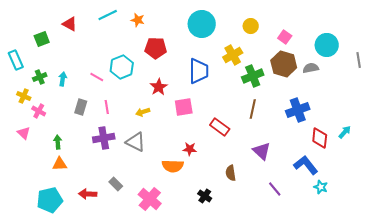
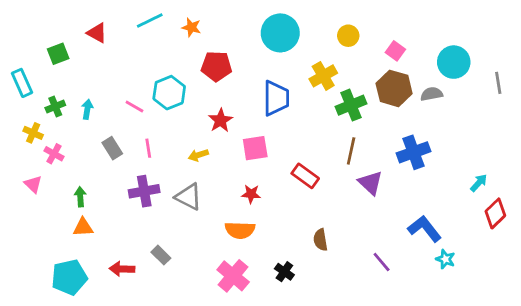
gray rectangle: (81, 107) -> (112, 148), turned -49
red diamond: (320, 138) -> (495, 213), moved, turned 40
red star: (190, 149) -> (251, 194), moved
purple triangle: (262, 151) -> (370, 183), moved
pink cross: (150, 199) -> (233, 276), moved

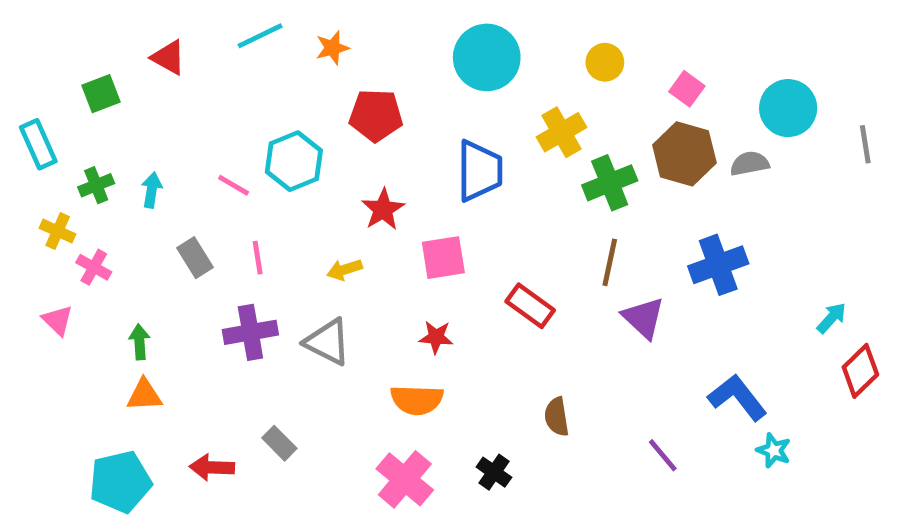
orange star: (191, 27) -> (332, 48), turned -30

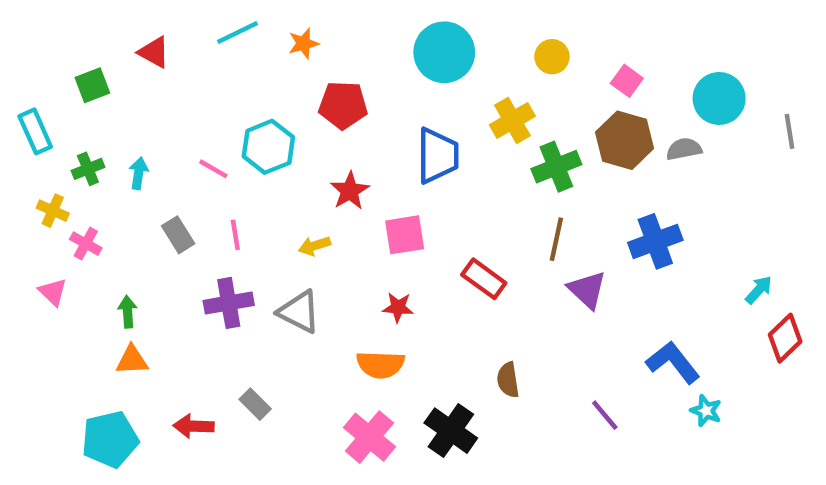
black cross: (494, 472) -> (451, 431), size x1.6

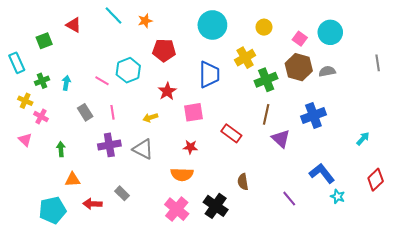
cyan line: (238, 32) -> (114, 16), turned 72
cyan circle: (719, 98) -> (330, 32), moved
red diamond: (785, 338) -> (376, 180), moved
orange triangle: (132, 360) -> (73, 180), moved

